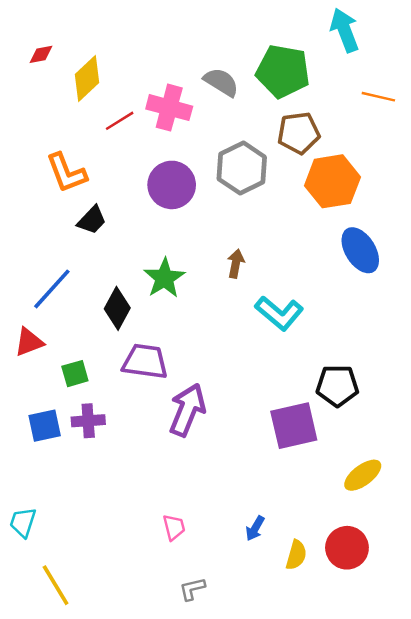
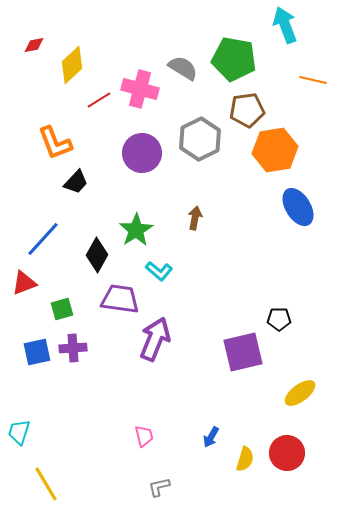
cyan L-shape: (279, 313) -> (159, 271), moved, size x0.7
black pentagon: (337, 386) -> (279, 319), size x0.7

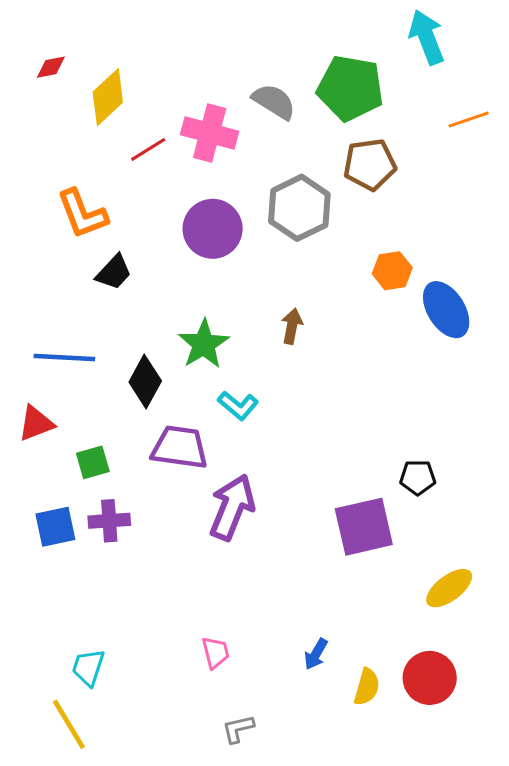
orange line: (313, 80) -> (469, 120), turned -32
orange hexagon: (275, 150) -> (392, 271), moved, size x0.6
blue line: (43, 239) -> (64, 358), turned 51
cyan trapezoid: (19, 432) -> (88, 667), moved

